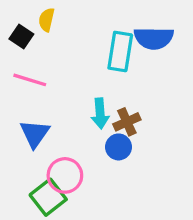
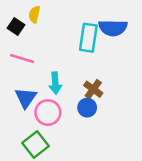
cyan arrow: (100, 113) -> (55, 83), moved
brown cross: (127, 122) -> (93, 89), turned -30
pink circle: (65, 175) -> (48, 113), moved

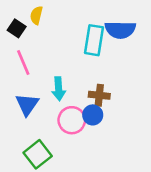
pink line: (22, 59) -> (23, 63), turned 50
brown cross: (93, 89) -> (99, 95), turned -30
pink circle: (48, 113) -> (72, 120), moved

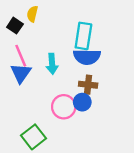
blue semicircle: (120, 30) -> (87, 57), moved
cyan arrow: (59, 89) -> (52, 64), moved
blue triangle: (27, 104) -> (21, 73), moved

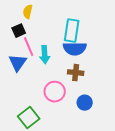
black square: (15, 26) -> (19, 31), moved, turned 32
pink line: (21, 56) -> (29, 47), moved
blue circle: (82, 102) -> (85, 103), moved

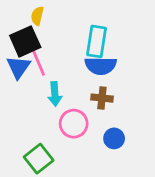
black square: (19, 31) -> (25, 41), size x1.6
cyan arrow: (45, 55) -> (55, 94), moved
blue triangle: (18, 63) -> (18, 67), moved

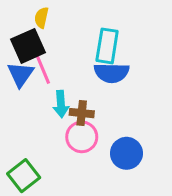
brown cross: (102, 98) -> (82, 113), moved
blue circle: (114, 138) -> (126, 153), size x1.4
green square: (39, 159) -> (24, 176), moved

